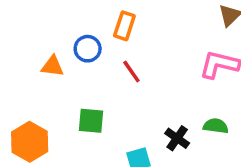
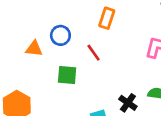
orange rectangle: (124, 26) -> (107, 18), moved
green square: (91, 121) -> (67, 75), moved

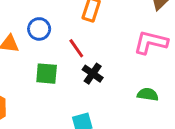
black cross: (128, 103) -> (93, 74), moved

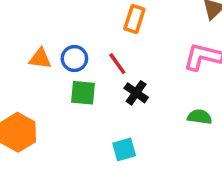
blue circle: (39, 29) -> (74, 59), moved

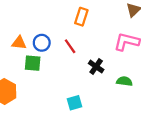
green square: (83, 93) -> (33, 63), moved
black cross: (136, 93) -> (96, 67), moved

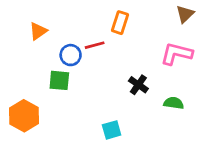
orange triangle: (19, 43) -> (38, 31), moved, turned -42
red line: (70, 46) -> (95, 45), moved, turned -70

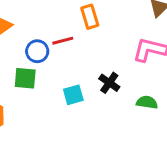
orange rectangle: (120, 23) -> (90, 17), turned -35
cyan square: (112, 130) -> (73, 95), moved

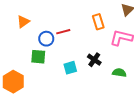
orange rectangle: (90, 17) -> (98, 22), moved

